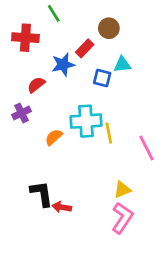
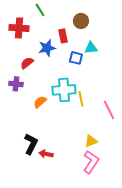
red rectangle: (85, 48) -> (63, 36), turned -56
purple cross: (21, 113) -> (16, 84), turned 32
black L-shape: (42, 194) -> (31, 144), turned 35

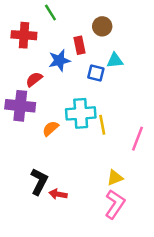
purple cross: (16, 84) -> (20, 106), size x1.6
pink line: (109, 110) -> (138, 139), turned 48

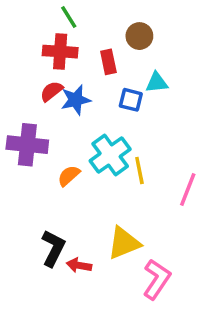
red cross: (24, 35) -> (60, 52), moved
blue star: (59, 60) -> (76, 100), moved
red semicircle: (34, 79) -> (51, 91), moved
cyan cross: (81, 113) -> (110, 155), turned -32
yellow triangle: (115, 178) -> (124, 243), moved, size x1.5

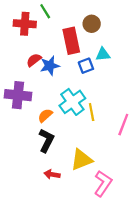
red cross: (60, 52) -> (25, 24), moved
red rectangle: (108, 62) -> (71, 41), size x1.6
blue square: (131, 100) -> (86, 66), turned -35
black L-shape: (53, 248) -> (46, 140), moved

